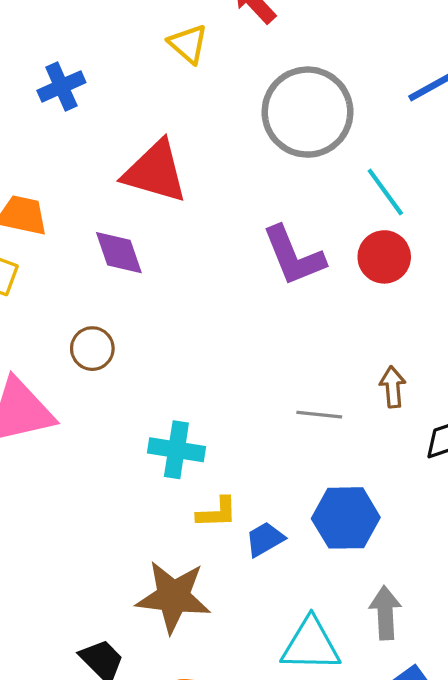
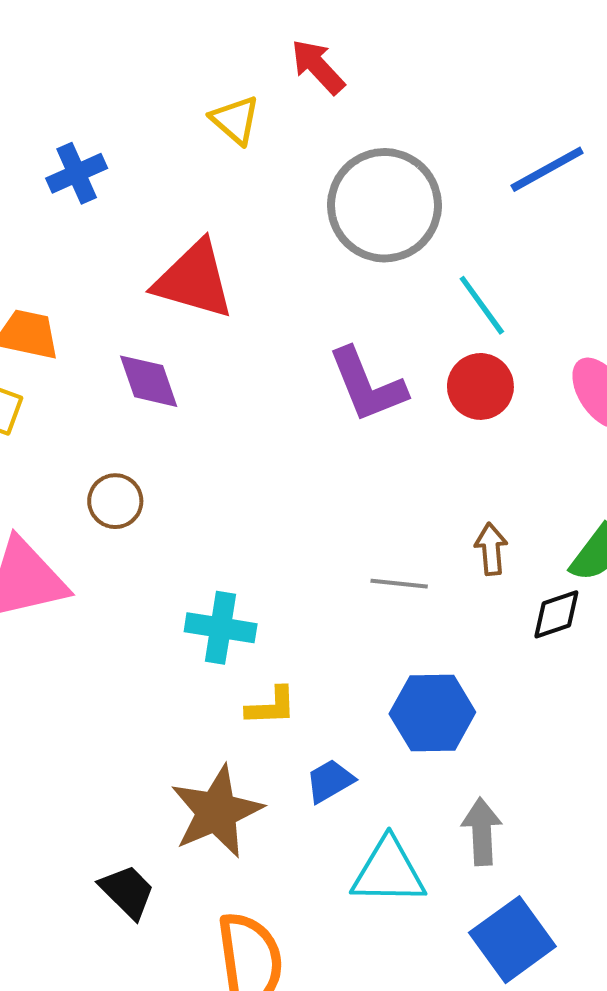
blue trapezoid: (265, 539) -> (330, 781), moved
brown star: (173, 597) -> (217, 812), turned -30

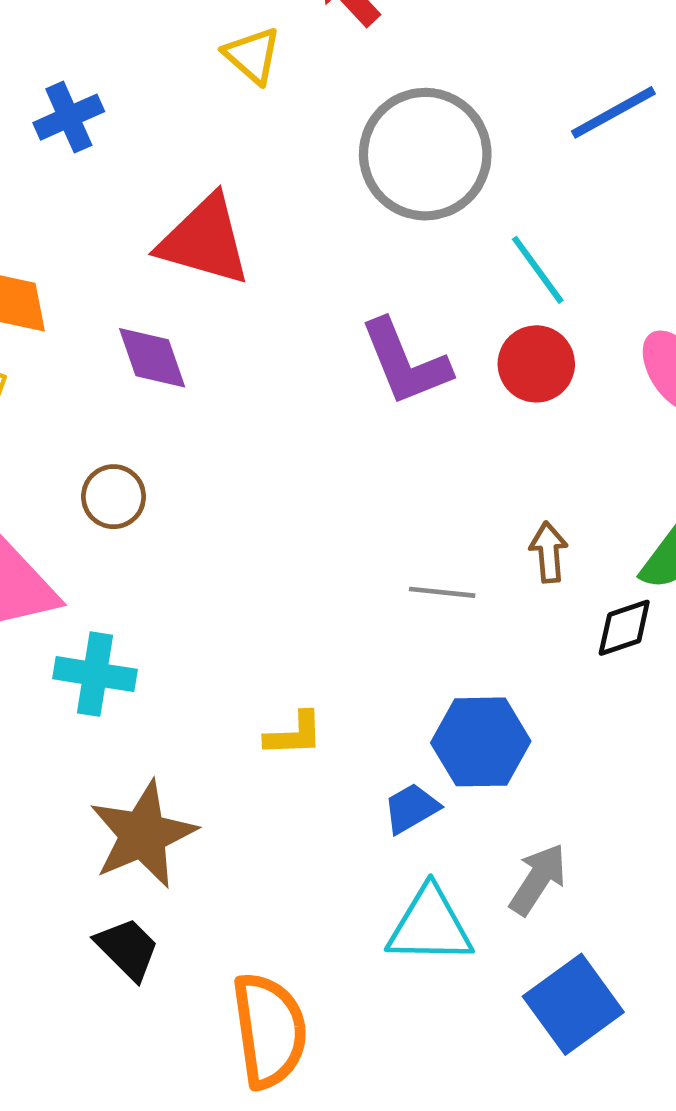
cyan cross: (221, 628) -> (95, 674), moved
blue trapezoid: (330, 781) -> (411, 808), moved
brown star: (217, 812) -> (143, 835), moved
gray arrow: (482, 832) -> (538, 879), turned 36

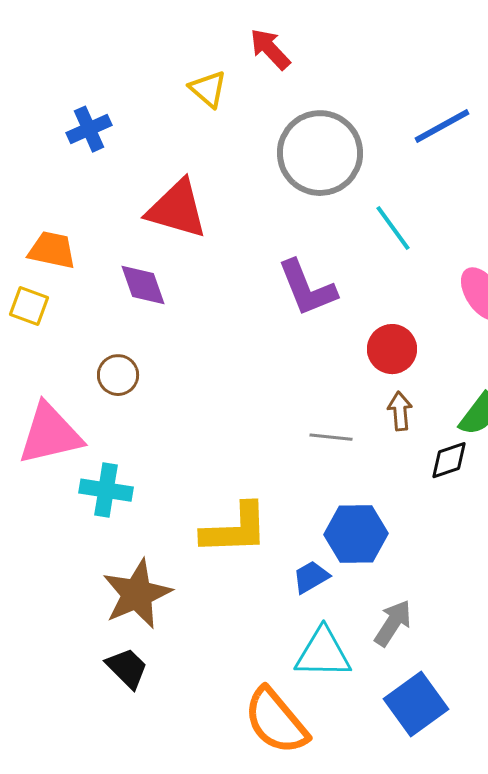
red circle: (536, 364) -> (392, 349), moved
yellow L-shape: (294, 734) -> (235, 529), size x1.8
orange semicircle: (269, 1030) -> (276, 721), moved, turned 148

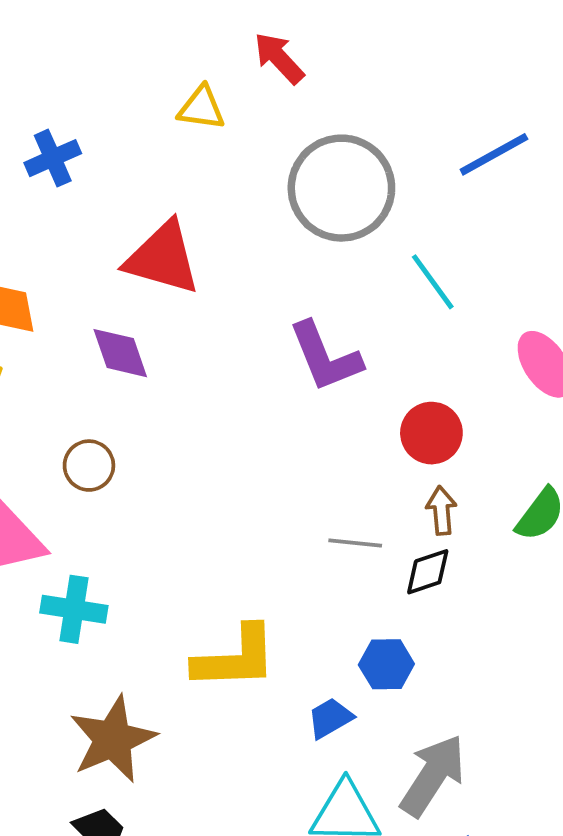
yellow triangle: (208, 89) -> (201, 108), turned -33
black diamond: (449, 460) -> (428, 572), moved
blue hexagon: (356, 534) -> (386, 664), size x0.7
gray arrow: (393, 623) -> (433, 775), size x1.4

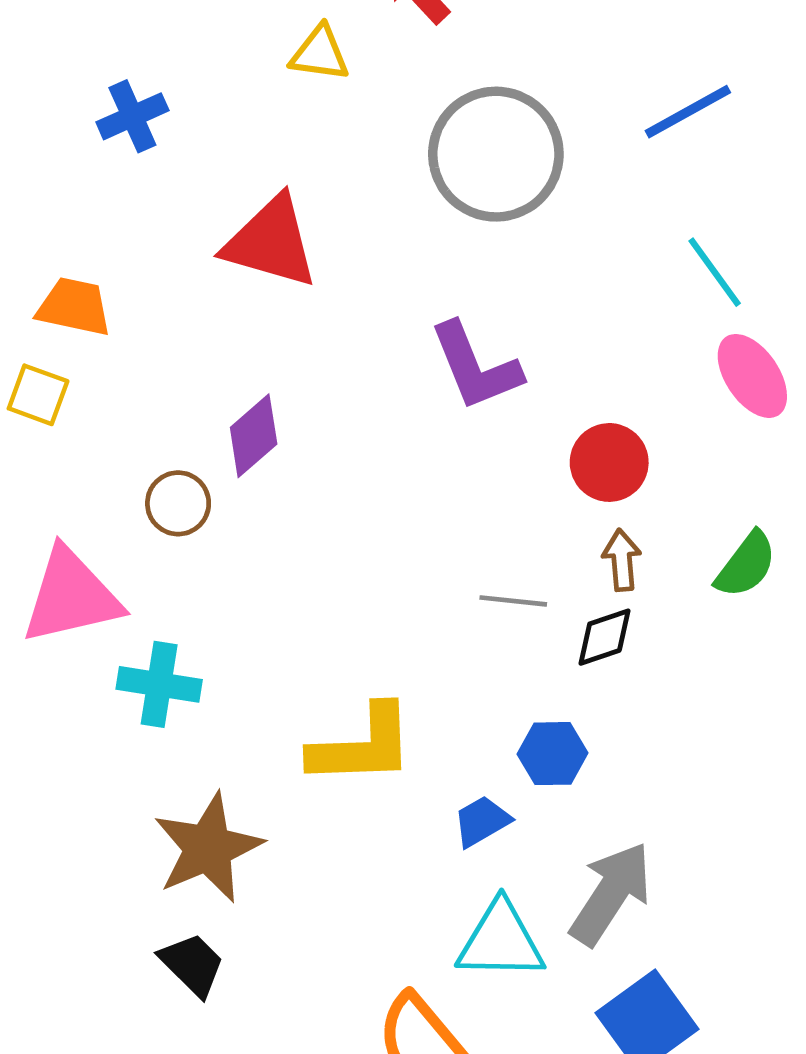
cyan line: (433, 282) -> (715, 272), moved
purple diamond: (120, 353) -> (254, 436), moved, turned 68

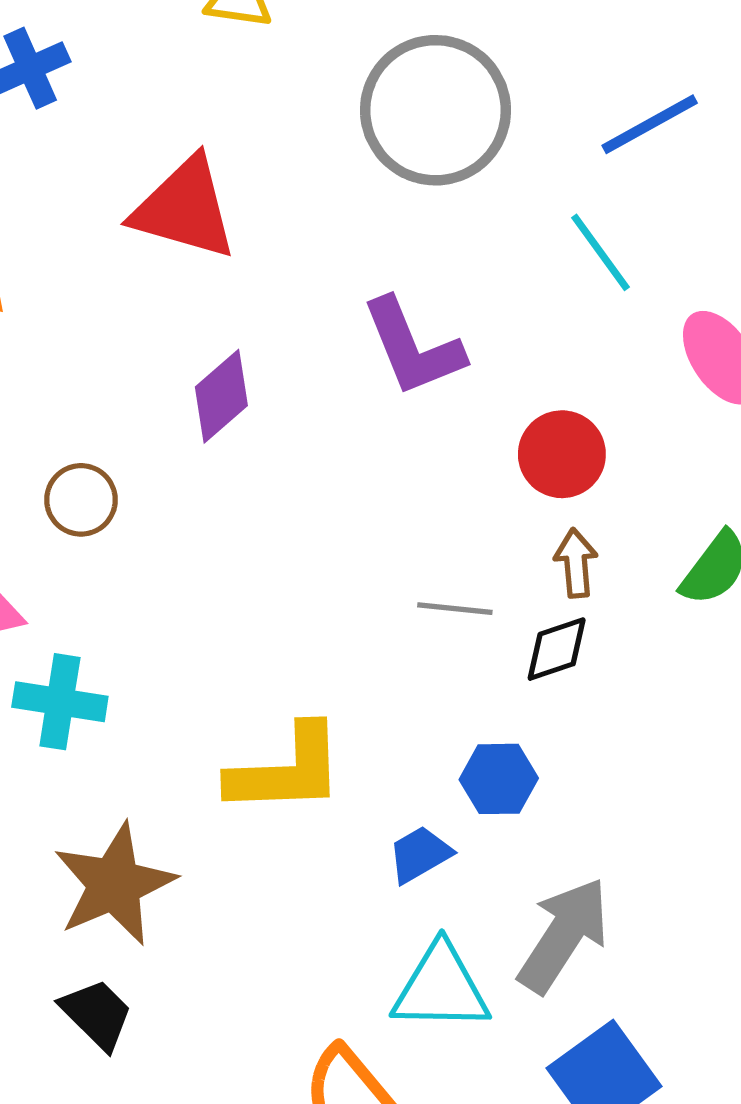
blue line: (688, 112) -> (650, 124), moved
cyan line: (715, 272) -> (600, 252), moved
purple diamond: (254, 436) -> (221, 396), moved

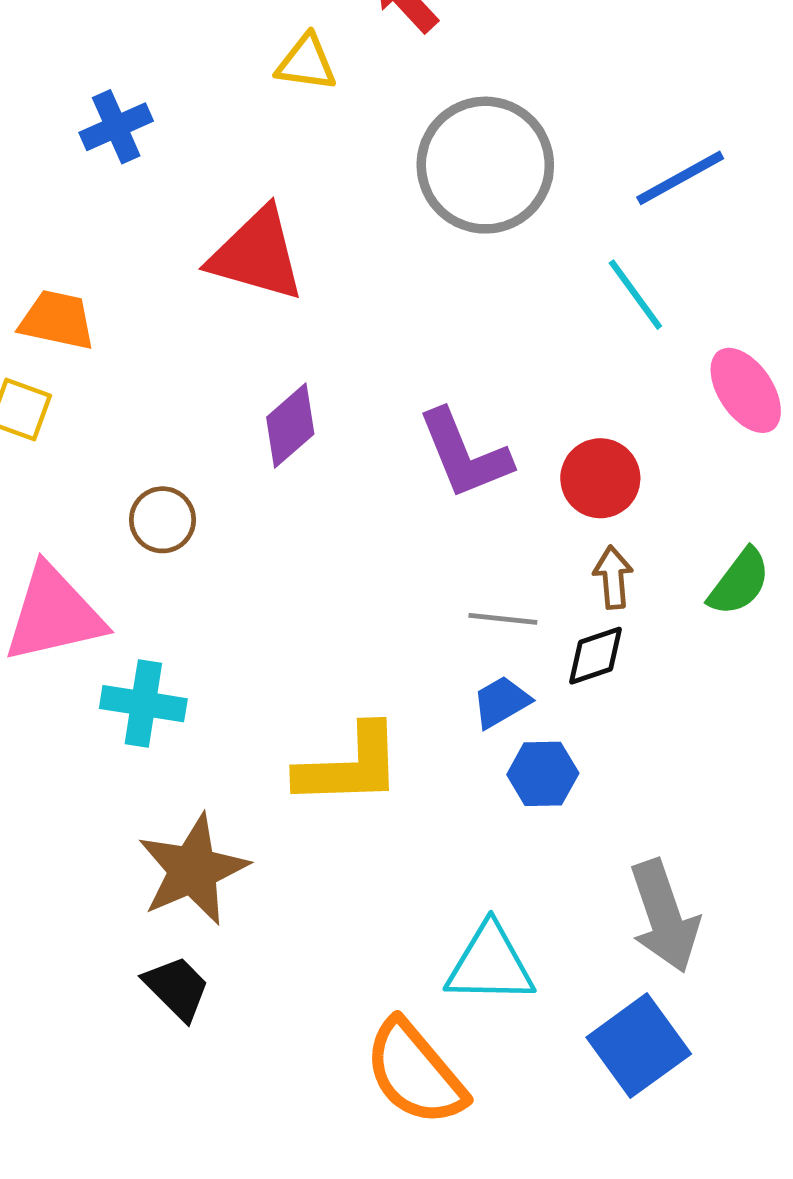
purple L-shape: (413, 347) -> (465, 454), moved
blue trapezoid: (420, 854) -> (501, 702), moved
gray arrow: (564, 935) -> (664, 916), moved, turned 128

